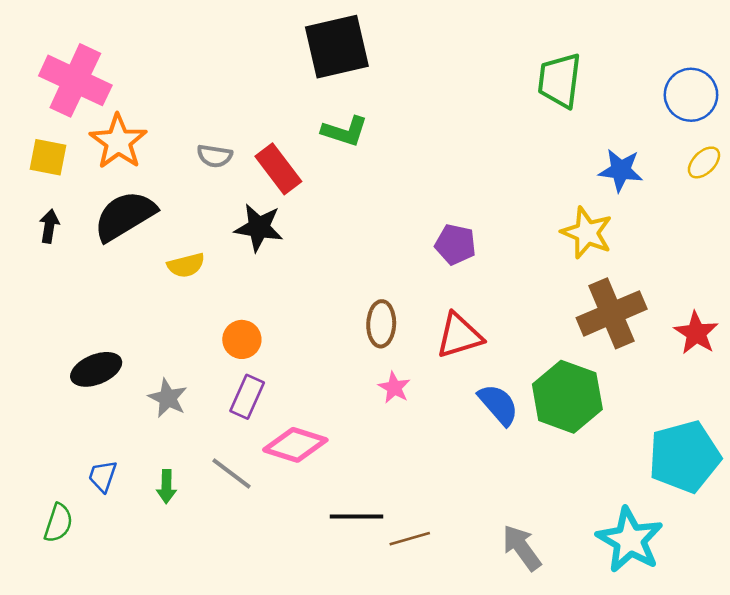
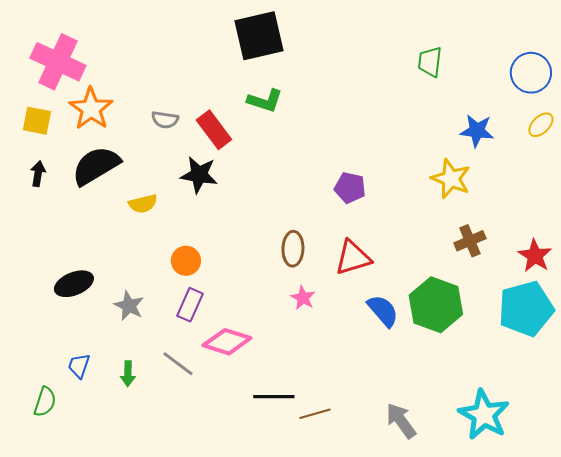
green trapezoid: (560, 80) -> (430, 62), size x0.7
brown cross: (612, 313) -> (470, 241), size x0.6
cyan pentagon: (684, 457) -> (526, 309), moved

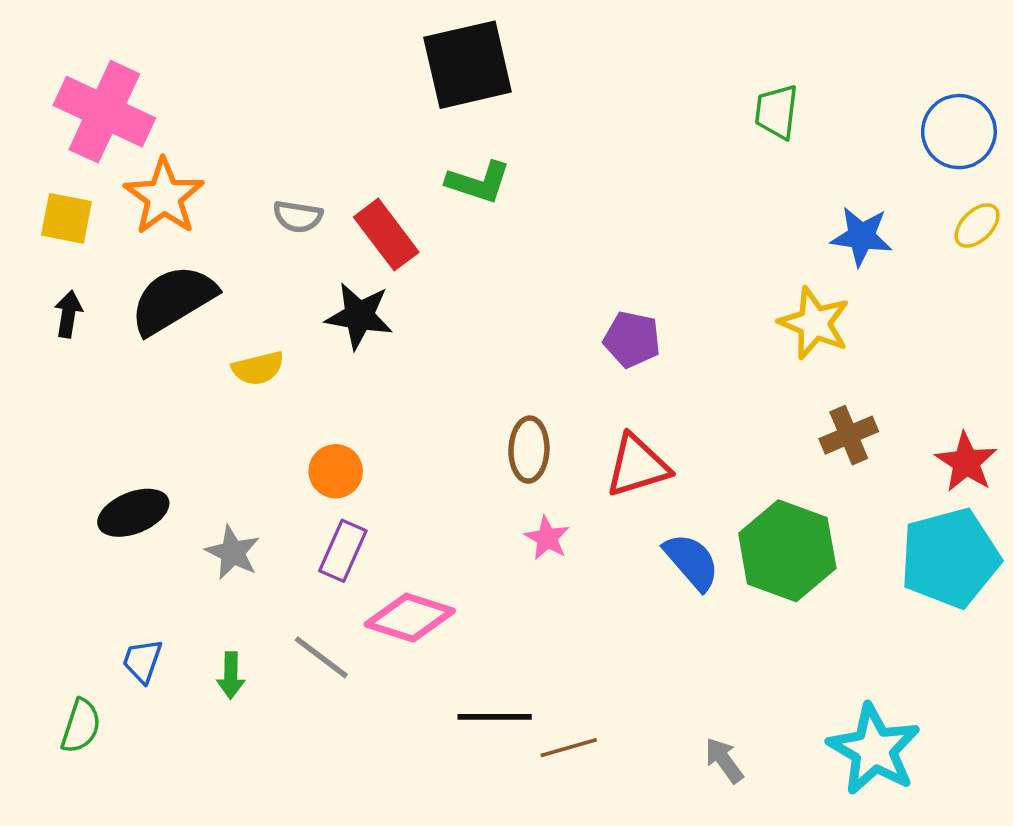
gray arrow: (401, 421) -> (724, 760), size x0.7

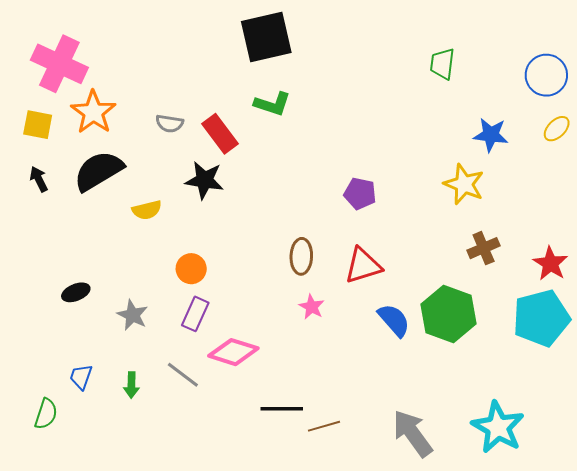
black arrow: (68, 314) -> (39, 179), turned -35
black ellipse: (133, 513) -> (76, 292), size x0.7
gray arrow: (724, 760) -> (413, 433), size x1.8

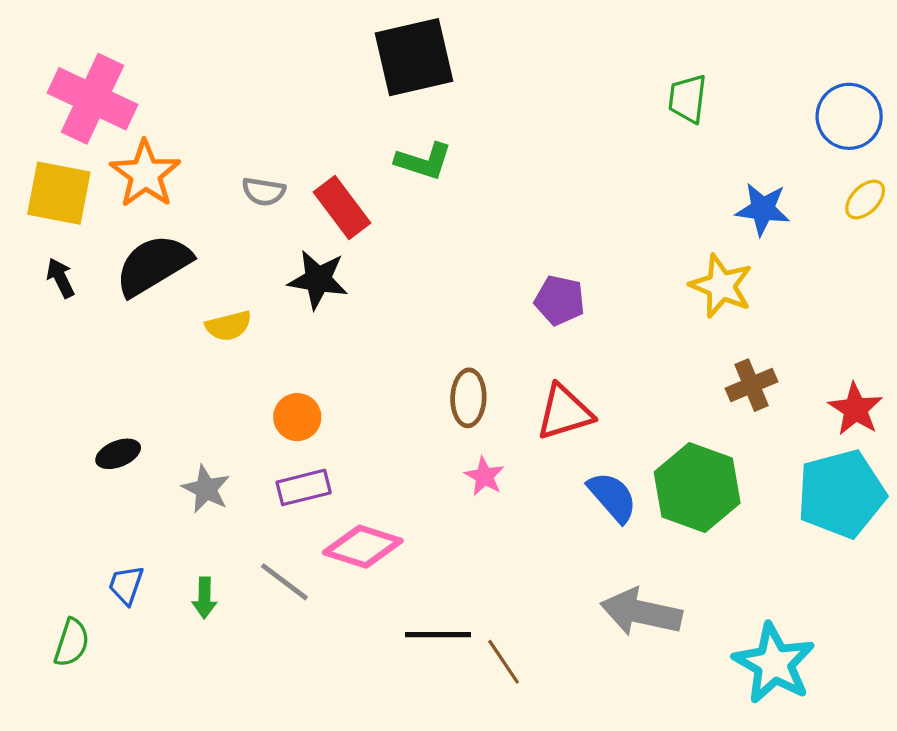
yellow square: (38, 125) -> (59, 193), size x1.4
purple rectangle: (195, 314) -> (304, 487), turned 52
brown line: (324, 426) -> (504, 662), turned 72
gray arrow: (413, 433) -> (641, 612), moved, turned -42

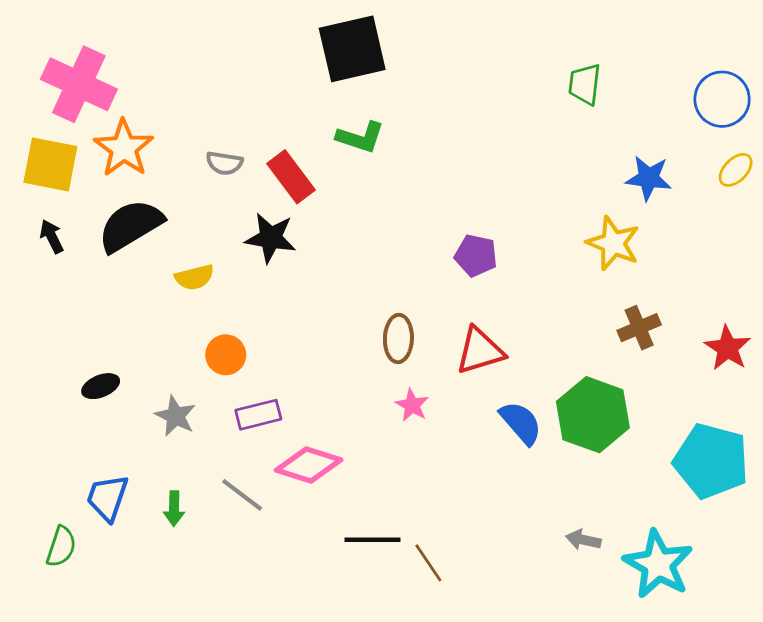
orange circle: (297, 417) -> (226, 355), moved
cyan pentagon: (841, 494) -> (711, 461), moved, turned 30
blue trapezoid: (126, 585) -> (107, 498), size x1.4
gray arrow: (641, 612) -> (583, 540), moved, size x0.5

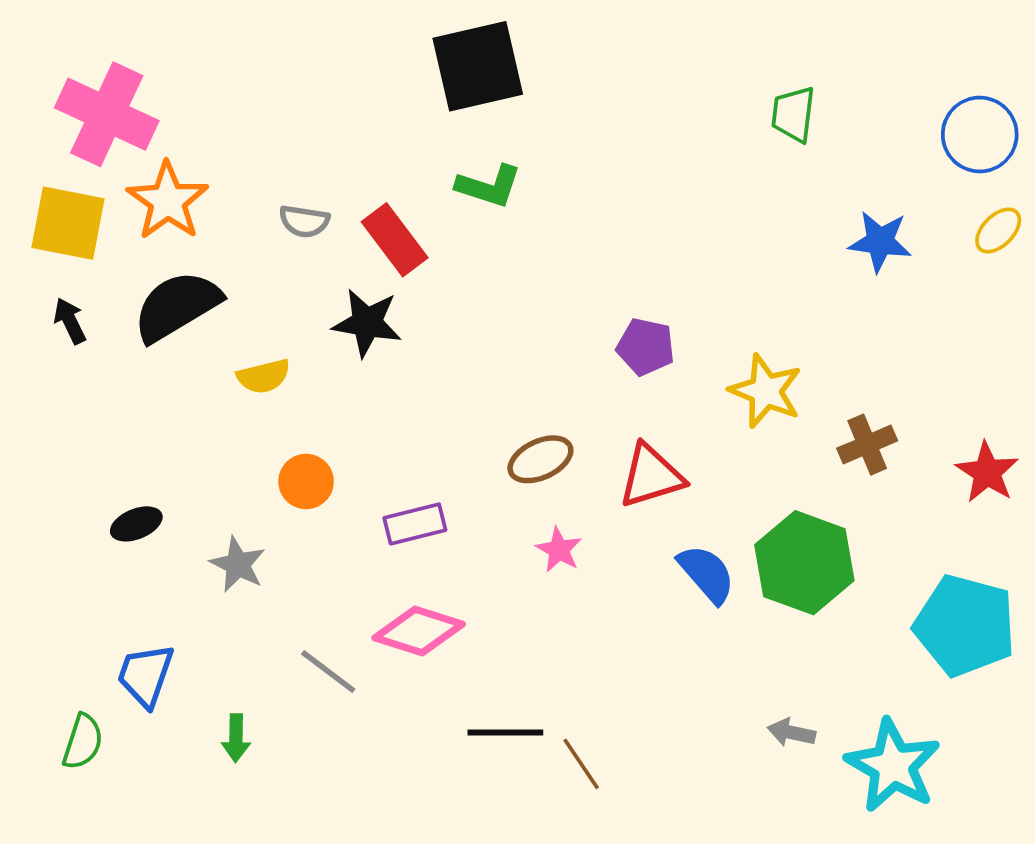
yellow star: (613, 243) -> (766, 391), moved
brown ellipse: (398, 339) -> (540, 459), turned 63
purple rectangle: (258, 415) -> (415, 524), moved
green arrow: (174, 508) -> (236, 738), moved

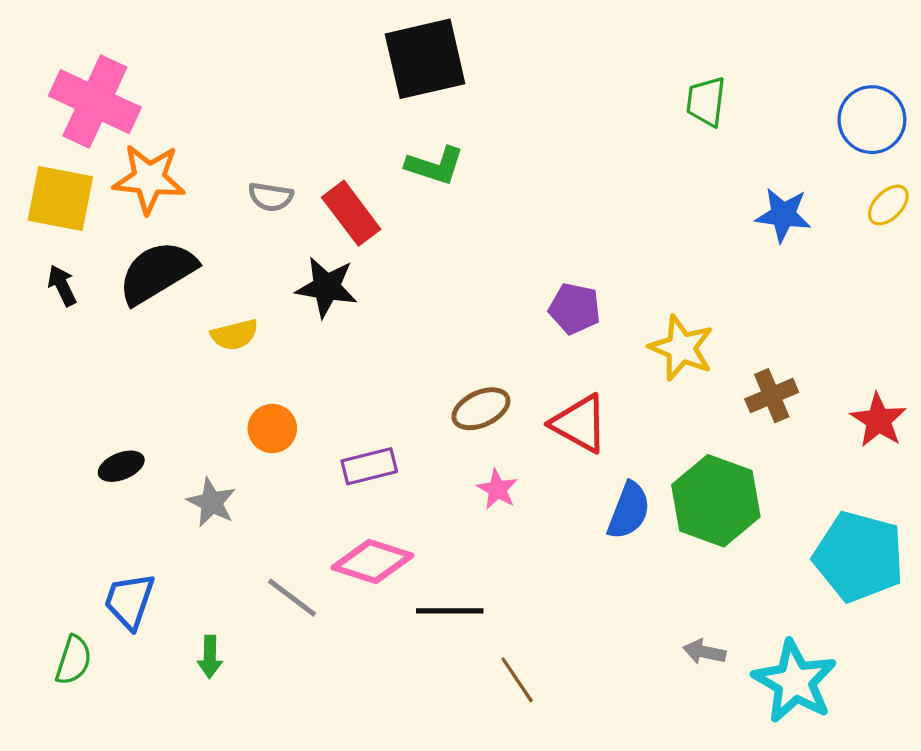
orange star: (168, 201) -> (149, 179), turned -30
red triangle: (651, 476) -> (580, 424), turned 46
blue semicircle: (707, 574) -> (629, 511), turned 62
black line: (505, 732) -> (450, 611), moved

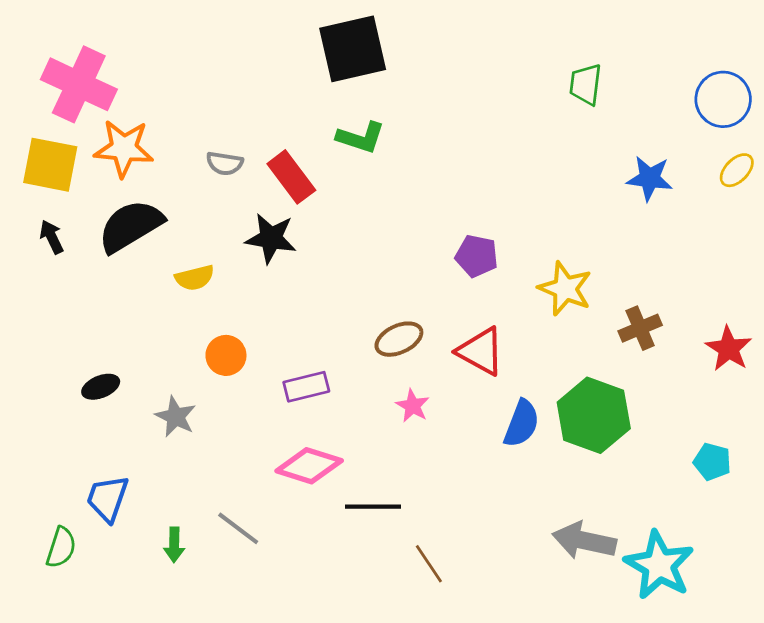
cyan pentagon: (859, 557) -> (712, 462), size x0.5
gray line: (292, 598) -> (238, 528), moved
gray arrow: (704, 652) -> (584, 541), size x1.8

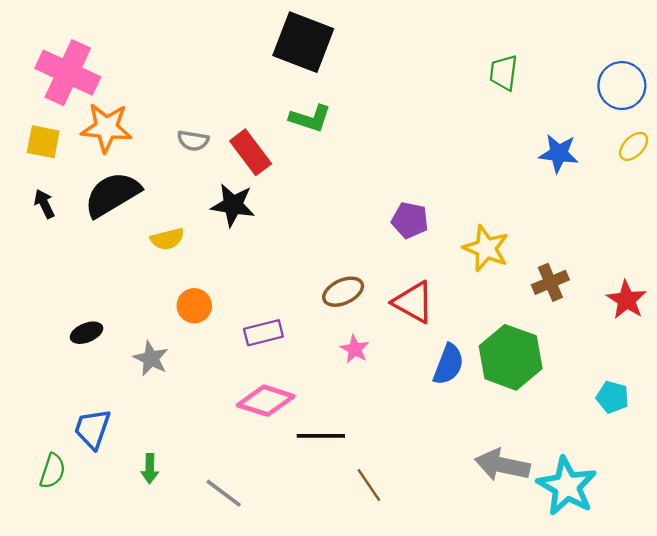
black square: (353, 49) -> (303, 42), turned 34
yellow square: (50, 165) -> (43, 142), size x0.7
gray line: (238, 528) -> (224, 493), moved

